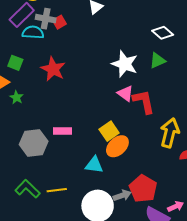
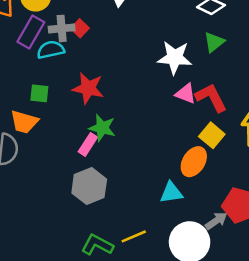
green star: (17, 97) -> (102, 128), moved, size x1.5
pink rectangle: (62, 131) -> (88, 144), moved, turned -42
yellow square: (109, 131) -> (212, 135), moved

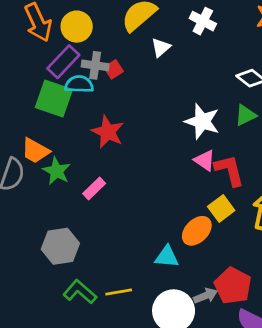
green square: (39, 93) -> (54, 98), moved, size x1.8
green star: (102, 128) -> (57, 171), moved
gray hexagon: (89, 186) -> (60, 246), moved

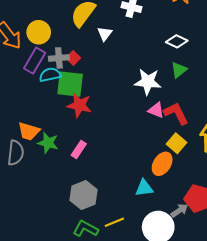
green square: (54, 98) -> (70, 84), moved
gray hexagon: (60, 246) -> (84, 195), moved

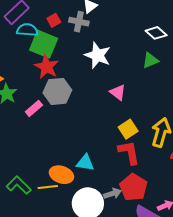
gray cross: (59, 58) -> (79, 22), moved
white star: (148, 82) -> (98, 55), moved
red L-shape: (176, 113) -> (129, 152), moved
orange ellipse: (162, 164) -> (61, 175), moved, turned 60
gray hexagon: (84, 195) -> (57, 91), moved

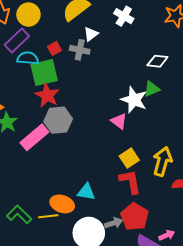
white diamond: (156, 33) -> (157, 61), turned -35
green square: (44, 44) -> (44, 73), turned -36
white star: (98, 55) -> (134, 100), moved
pink rectangle: (34, 108) -> (34, 137), size x1.6

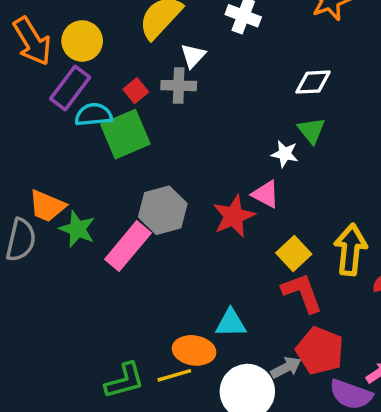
green triangle: (152, 89) -> (311, 130), turned -36
red star: (47, 95) -> (234, 216), moved, turned 30
white star: (134, 100) -> (285, 154), size x0.6
green L-shape: (19, 214) -> (124, 381), turned 130

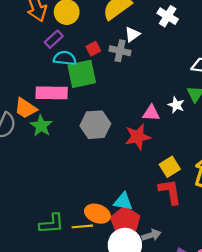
purple rectangle: (70, 88) -> (54, 39), size x0.7
pink triangle: (266, 194) -> (151, 113), moved, turned -36
pink rectangle: (128, 246) -> (52, 93), moved, turned 40
red pentagon: (320, 351) -> (125, 221), moved

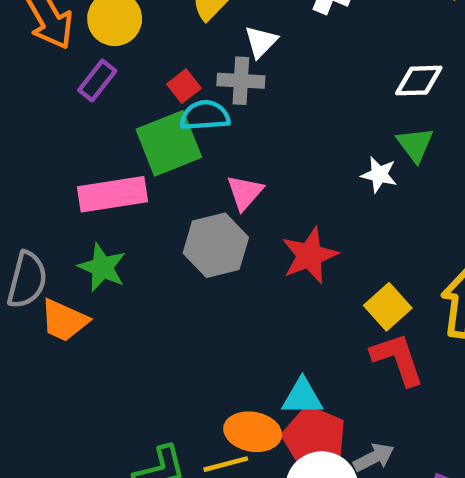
cyan semicircle: (65, 58) -> (205, 115), moved
orange trapezoid: (26, 108) -> (64, 320), moved
pink triangle: (151, 113) -> (245, 192), moved, turned -42

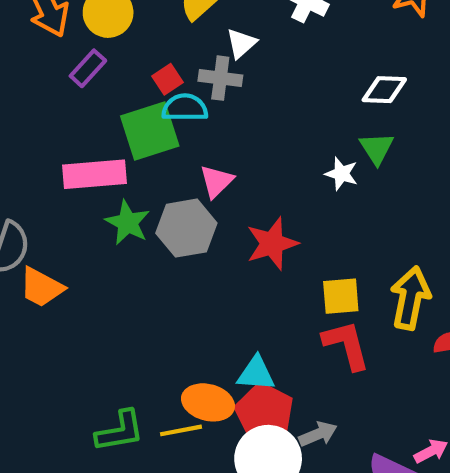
green star: (102, 267) -> (128, 223), moved
yellow square: (388, 307) -> (341, 296), turned 33

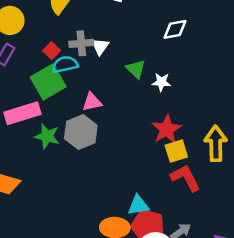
white triangle: (241, 43) -> (100, 46), moved
green triangle: (377, 148) -> (136, 69), moved
pink triangle: (217, 181) -> (92, 102), turned 45
red star: (272, 244) -> (167, 129), moved

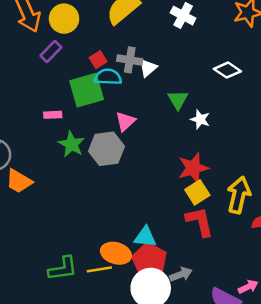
white diamond: (175, 29) -> (227, 70), turned 30
pink triangle: (92, 102) -> (125, 121), turned -45
pink rectangle: (22, 113) -> (53, 115), size x0.5
yellow square: (176, 151) -> (197, 192), turned -30

